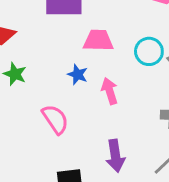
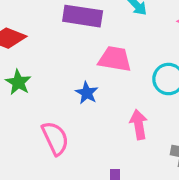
pink arrow: (110, 91) -> (139, 124), moved

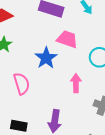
blue star: (87, 93) -> (46, 58), size x1.5

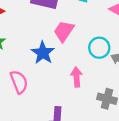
pink trapezoid: (67, 39) -> (64, 31), turned -70

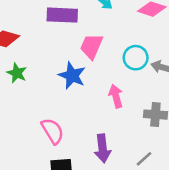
pink semicircle: (19, 82) -> (52, 131), moved

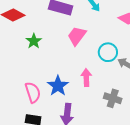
green star: (17, 73) -> (34, 41), moved
blue star: (72, 76) -> (58, 86), moved

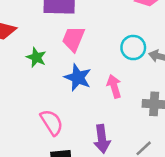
pink trapezoid: (77, 36) -> (73, 39), moved
blue star: (58, 86) -> (78, 77), moved

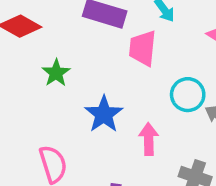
pink trapezoid: (73, 39) -> (143, 48), moved, turned -32

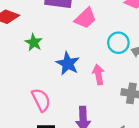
pink trapezoid: (143, 48) -> (85, 18), turned -130

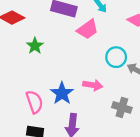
blue star: (68, 64) -> (62, 93), moved
pink arrow: (98, 75) -> (93, 85), turned 102

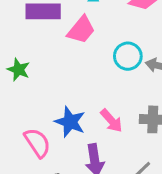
pink arrow: (93, 85) -> (111, 121), moved, turned 54

